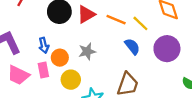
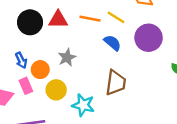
red triangle: (86, 14) -> (58, 20), turned 42

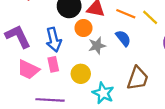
blue semicircle: (112, 43) -> (123, 38), moved
blue arrow: (21, 60) -> (54, 40), size x1.5
orange circle: (40, 70) -> (83, 28), moved

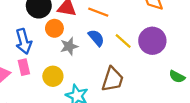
yellow line: (150, 17) -> (123, 41), moved

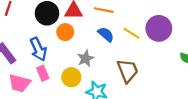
gray star: (69, 46) -> (86, 58), moved
brown trapezoid: (113, 79) -> (128, 71), turned -30

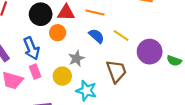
purple circle: (159, 28) -> (150, 52), moved

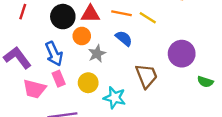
yellow line: (121, 35) -> (148, 18), moved
gray star: (76, 58) -> (97, 54), moved
green semicircle: (174, 61) -> (205, 82), moved

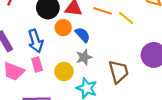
blue semicircle: (124, 38) -> (83, 35), moved
gray star: (97, 54) -> (84, 57), moved

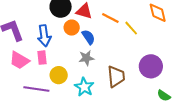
yellow circle: (64, 71) -> (59, 75), moved

